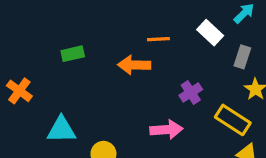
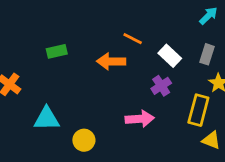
white rectangle: (210, 33) -> (170, 56), moved
orange line: (158, 39) -> (133, 39), turned 30
yellow rectangle: (233, 120) -> (198, 110), turned 72

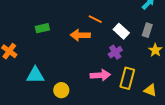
yellow rectangle: (198, 110) -> (127, 78), moved

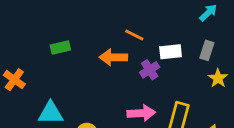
white rectangle: (121, 31) -> (171, 52), turned -49
purple cross: (115, 52) -> (150, 70), moved

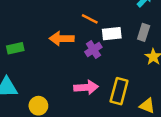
orange line: (134, 35) -> (90, 19), moved
green rectangle: (60, 48) -> (15, 48), moved

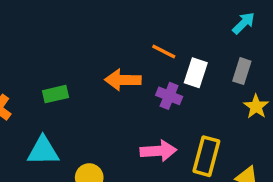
white rectangle: (112, 34) -> (196, 73), turned -66
purple cross: (93, 50) -> (169, 96), turned -35

